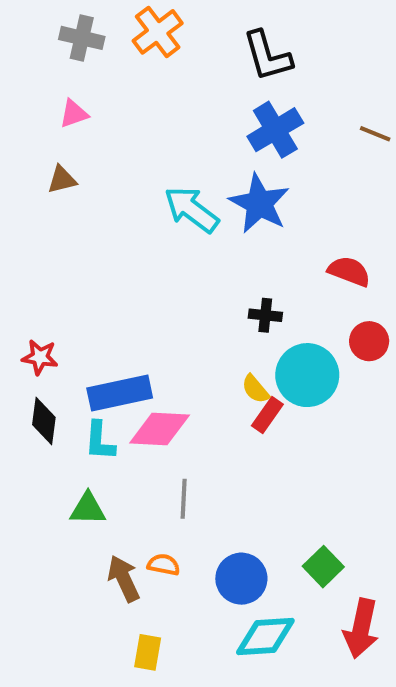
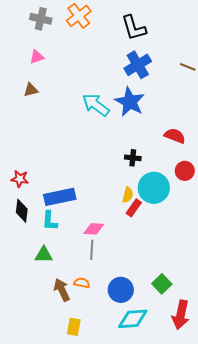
yellow semicircle: (255, 389) -> (128, 195), turned -126
pink diamond: (160, 429) -> (94, 229), moved, size x0.7

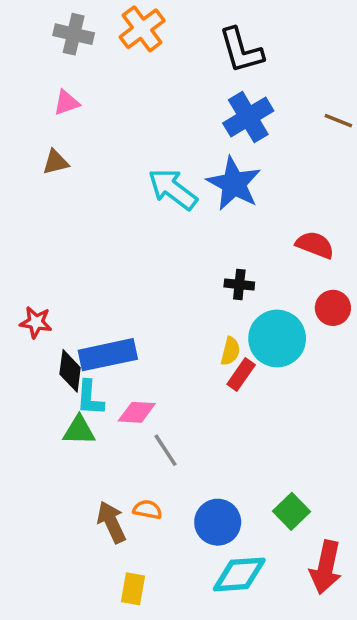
black diamond: (22, 211) -> (70, 371), moved
pink diamond: (94, 229) -> (137, 412), moved
gray line: (92, 250) -> (165, 450), turned -36
green triangle: (44, 255) -> (79, 430), moved

